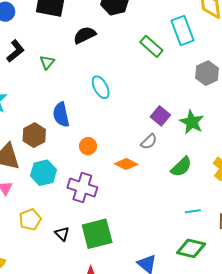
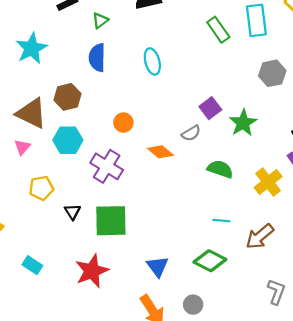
blue semicircle: (61, 115) -> (97, 58), moved
green semicircle: (181, 167) -> (220, 169), turned -130

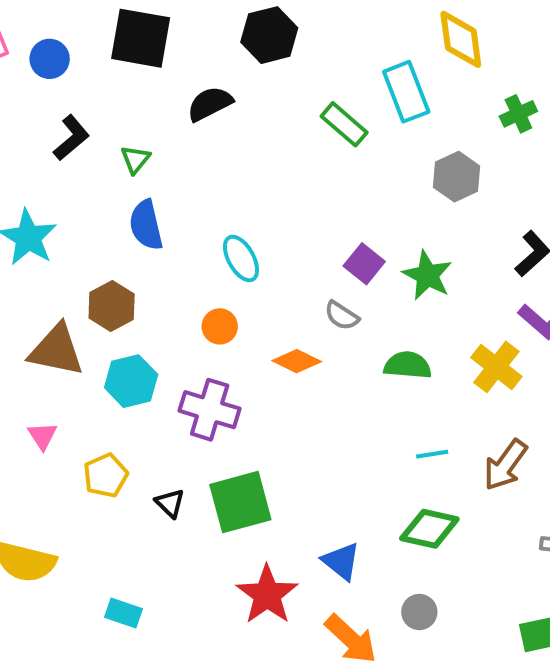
cyan ellipse: (152, 61) -> (241, 258), moved
gray semicircle: (191, 133) -> (342, 316), turned 78
pink triangle: (22, 147) -> (42, 436), moved
red star: (92, 271) -> (267, 595), moved

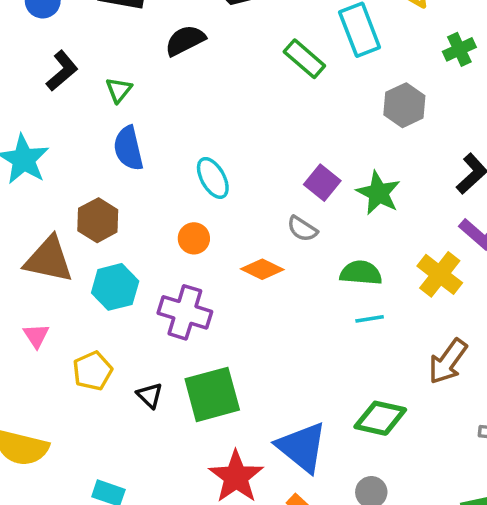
cyan line: (432, 454) -> (370, 319), moved
blue triangle: (341, 561) -> (302, 447), size x1.5

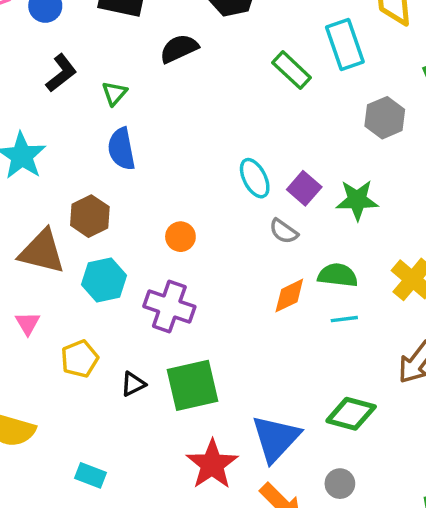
cyan ellipse: (213, 178) -> (255, 178), moved
green star: (378, 193) -> (357, 200), turned -30
orange diamond: (262, 269) -> (289, 296), moved, turned -54
black triangle: (150, 395) -> (133, 384), turned 48
blue triangle: (302, 447) -> (276, 438), turned 32

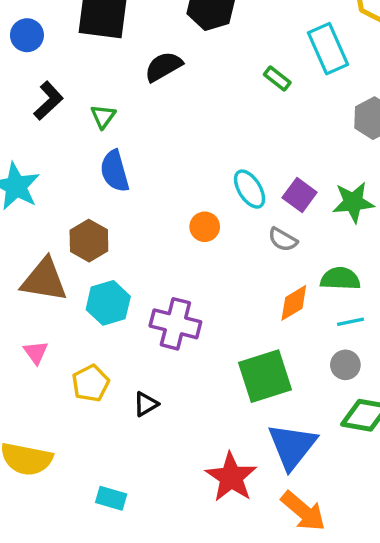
green rectangle: (292, 70) -> (277, 79), size x0.7
orange circle: (180, 237) -> (205, 227), moved
green square: (192, 385) -> (265, 376), moved
gray circle: (340, 484) -> (345, 365), moved

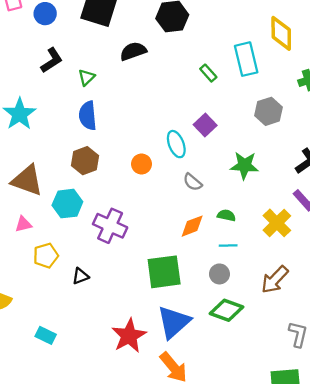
purple square: (300, 195) -> (205, 125), moved
brown hexagon: (89, 241) -> (85, 161), moved
green semicircle: (340, 279) -> (226, 215), size x0.7
pink triangle: (36, 352) -> (23, 224), moved, turned 42

